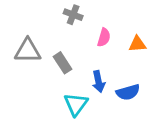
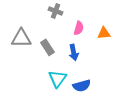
blue arrow: (99, 82) -> (74, 52), moved
blue semicircle: (128, 92) -> (82, 86), moved

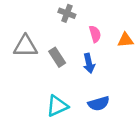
pink semicircle: (79, 28) -> (95, 34), turned -32
cyan triangle: (57, 79) -> (57, 106), moved, turned 30

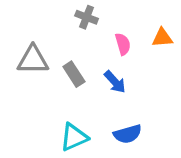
orange triangle: (125, 40) -> (162, 38), moved
blue arrow: (89, 63) -> (115, 82), turned -30

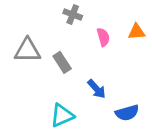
blue arrow: (115, 82) -> (97, 89), moved
blue semicircle: (128, 134) -> (127, 113), moved

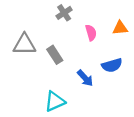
gray cross: (73, 14) -> (64, 13), turned 35
blue semicircle: (127, 113) -> (112, 65), moved

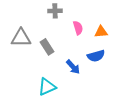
gray cross: (64, 13) -> (55, 11), turned 32
orange triangle: (120, 28) -> (101, 32), moved

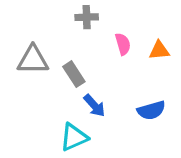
blue semicircle: (96, 56) -> (151, 110), moved
blue arrow: (73, 67) -> (94, 106), moved

